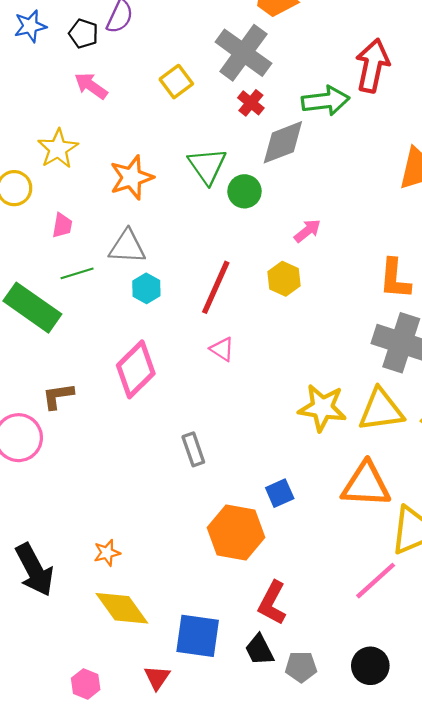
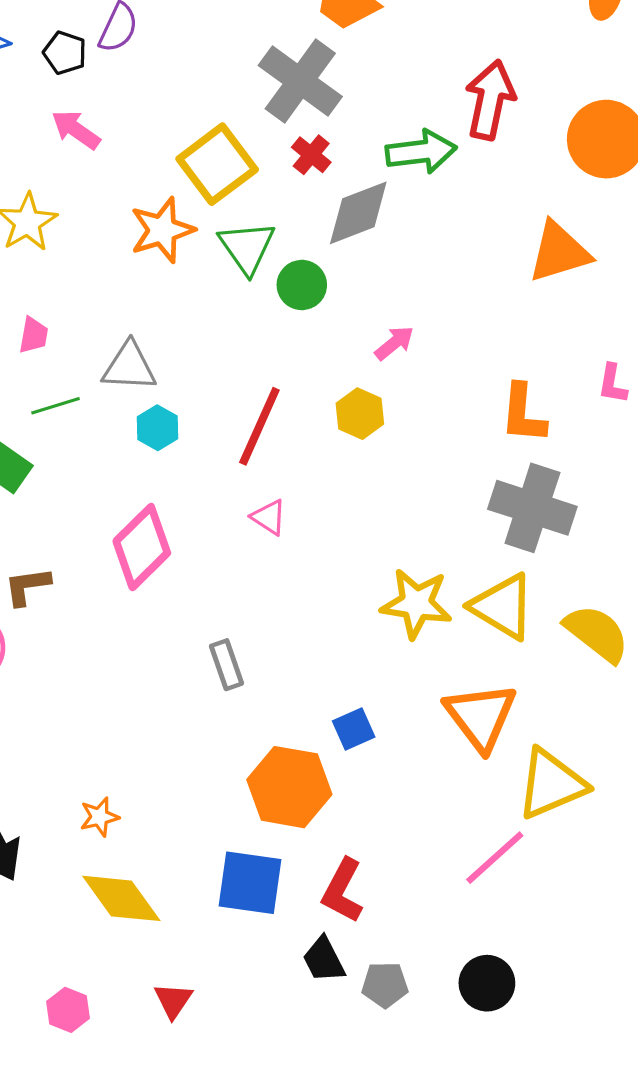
yellow square: (176, 82) -> (217, 164), moved, size x1.6
orange star: (131, 177) -> (162, 230), moved
yellow triangle: (381, 410) -> (503, 607), turned 39
orange triangle: (366, 485) -> (481, 716), turned 50
blue square: (198, 636) -> (250, 883), moved

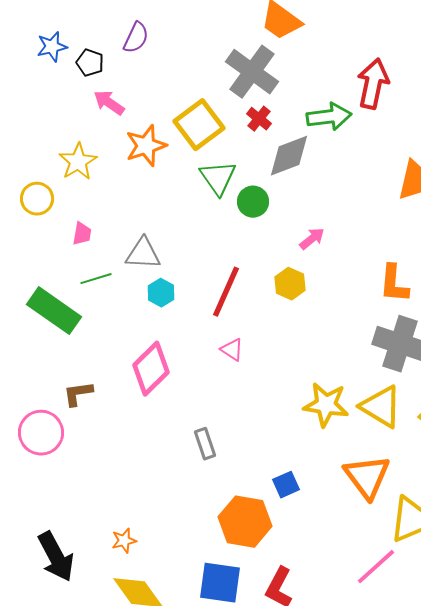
black pentagon: (65, 53) -> (90, 63), moved
orange star: (162, 230) -> (146, 146), moved

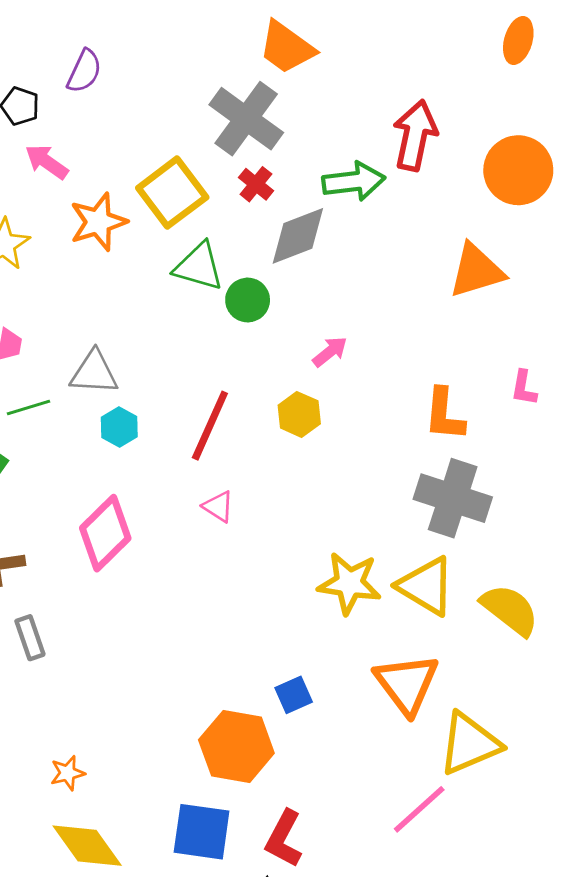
green triangle: (218, 178) -> (199, 267), turned -39
gray rectangle: (205, 444) -> (30, 638), moved

